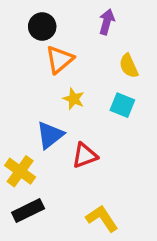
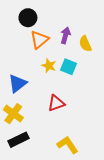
purple arrow: (107, 22) -> (65, 35), moved
cyan square: (122, 105) -> (69, 67), moved
blue triangle: (50, 135) -> (18, 83), moved

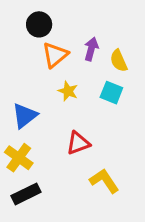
cyan square: (69, 67) -> (111, 93), moved
yellow L-shape: (68, 145) -> (104, 181), moved

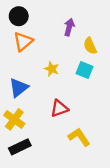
black circle: (39, 24) -> (19, 16), moved
purple arrow: (91, 49) -> (69, 27), moved
orange triangle: (55, 55) -> (23, 41), moved

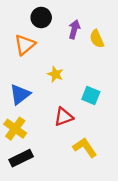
black circle: (19, 16) -> (41, 17), moved
yellow semicircle: (90, 46) -> (97, 39), moved
cyan square: (85, 70) -> (91, 96), moved

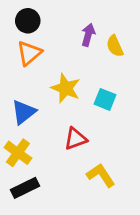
black circle: (41, 17) -> (28, 21), moved
yellow star: (55, 74) -> (66, 88), size x1.5
cyan square: (91, 96) -> (105, 99), moved

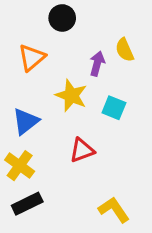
black circle: (28, 21) -> (62, 18), moved
purple arrow: (88, 35) -> (97, 64), moved
yellow L-shape: (101, 175) -> (114, 210), moved

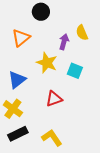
yellow L-shape: (114, 210) -> (52, 138), moved

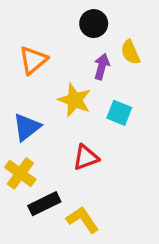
black circle: (41, 12) -> (94, 24), moved
black rectangle: (18, 134) -> (44, 204), moved

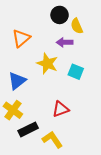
yellow semicircle: (130, 52) -> (77, 26), moved
purple arrow: (102, 67) -> (65, 42), turned -105
red triangle: (86, 157) -> (61, 109), moved

